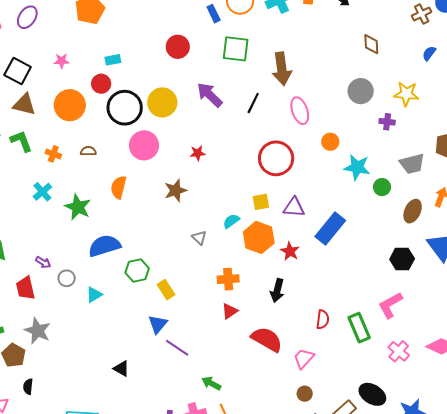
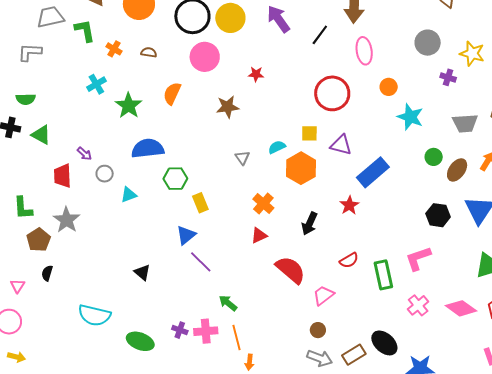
green circle: (382, 187) -> (434, 157), moved
red star: (290, 251) -> (349, 205), moved
orange cross: (228, 279) -> (263, 204), turned 35
red semicircle: (323, 319) -> (349, 260), turned 42

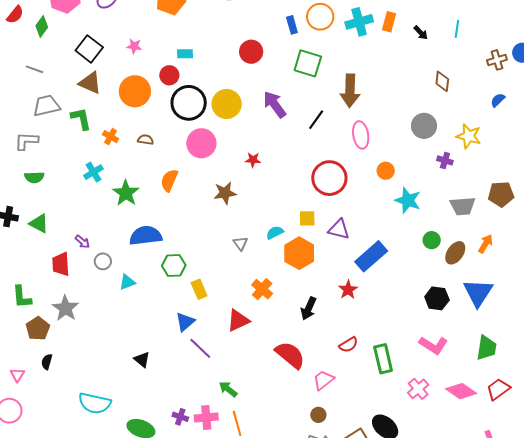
green semicircle: (26, 99) -> (34, 177), moved
red triangle: (259, 235) -> (238, 320), moved, size x1.4
pink L-shape: (418, 258) -> (434, 345), moved, turned -128

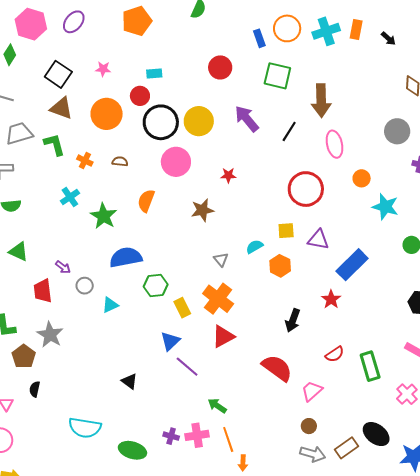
orange hexagon: (299, 253) -> (280, 266), size x0.7
orange cross: (262, 289) -> (218, 299), moved, size x1.4

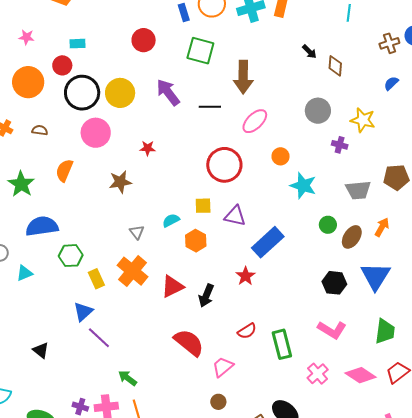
black arrow: (388, 38) -> (309, 52), moved
black line: (289, 131) -> (210, 107), turned 55
pink ellipse: (335, 144) -> (255, 121), turned 56
red triangle: (223, 337) -> (172, 286), moved

